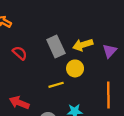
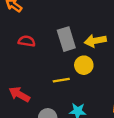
red semicircle: (20, 53) -> (27, 41), turned -40

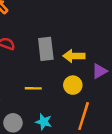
yellow circle: (84, 65) -> (73, 85), moved

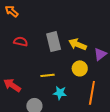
yellow arrow: (74, 56) -> (78, 44), turned 30
cyan star: (44, 122) -> (60, 93), moved

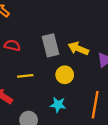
yellow circle: (80, 68) -> (65, 75), moved
yellow line: (47, 75) -> (25, 76), moved

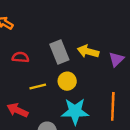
yellow circle: (65, 75) -> (67, 81), moved
cyan star: (58, 105) -> (75, 111), size x1.6

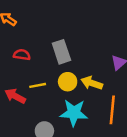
yellow arrow: (88, 51) -> (92, 83), moved
red arrow: (17, 110) -> (15, 96), moved

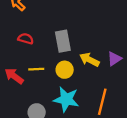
yellow arrow: (92, 83) -> (89, 60), moved

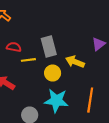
purple triangle: (114, 59) -> (99, 44), moved
yellow line: (36, 69) -> (28, 60), moved

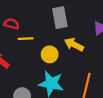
gray rectangle: (49, 46) -> (60, 18), moved

